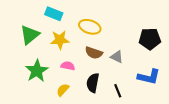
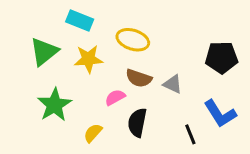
pink semicircle: (68, 66) -> (115, 97), moved, turned -40
blue L-shape: (149, 77) -> (220, 114), turned 45
black line: (118, 91) -> (190, 134), moved

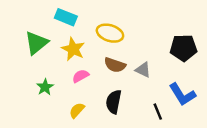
yellow star: (88, 59) -> (73, 49), turned 30
pink semicircle: (115, 97) -> (81, 76), moved
green star: (54, 105) -> (45, 87), size x0.6

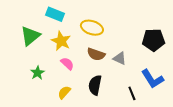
pink semicircle: (81, 76) -> (67, 64), turned 72

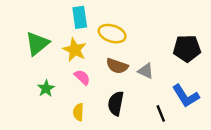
cyan rectangle: (55, 14) -> (80, 17), moved, turned 60
yellow semicircle: (64, 92) -> (78, 112), turned -40

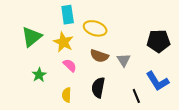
gray triangle: (146, 71) -> (124, 60), turned 32

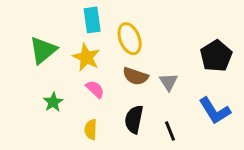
yellow ellipse: (95, 28) -> (130, 39), turned 50
black pentagon: (158, 41) -> (216, 56), turned -30
black line: (136, 96) -> (170, 131), moved

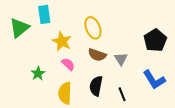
cyan rectangle: (92, 20) -> (44, 14), moved
green triangle: (43, 50) -> (19, 28), moved
yellow semicircle: (91, 130) -> (65, 93), size x1.5

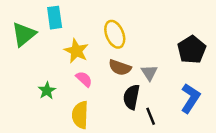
blue L-shape: (154, 80) -> (190, 98), turned -115
black semicircle: (96, 86) -> (131, 97), moved

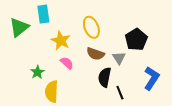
black pentagon: (192, 50) -> (136, 40), moved
yellow semicircle: (80, 115) -> (52, 92), moved

